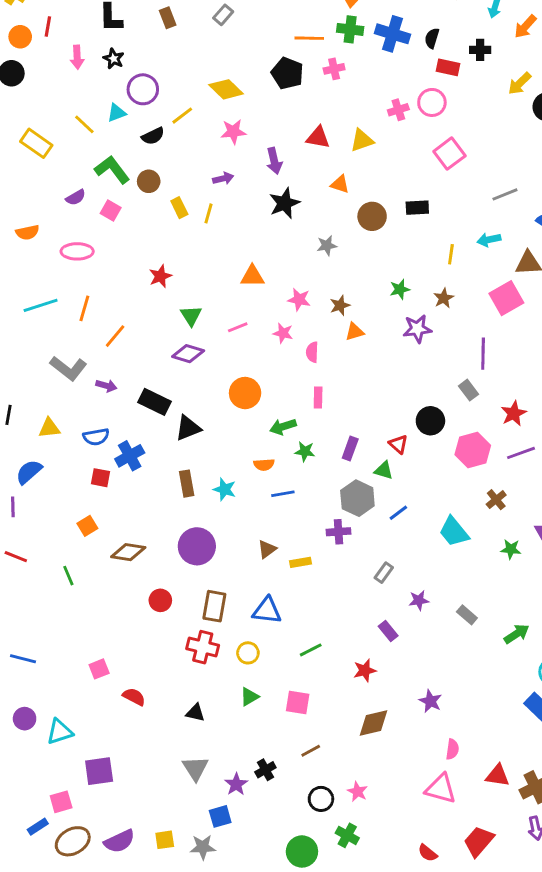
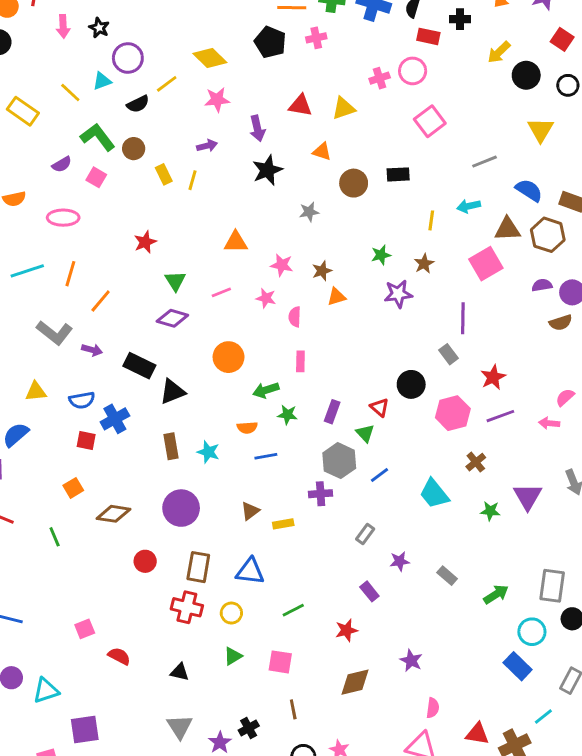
green triangle: (384, 470) -> (365, 433), turned 30
brown line: (311, 751) -> (293, 709), turned -72

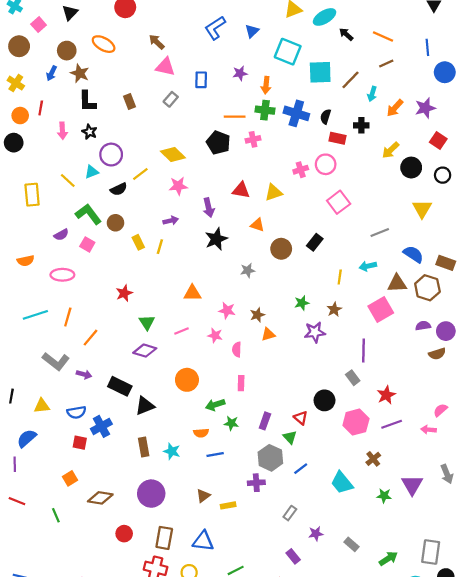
yellow rectangle: (23, 111) -> (32, 195), turned 50
black rectangle: (398, 174) -> (315, 242), turned -49

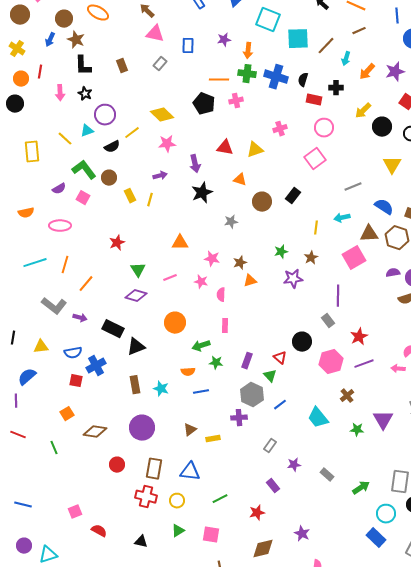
pink circle: (326, 164) -> (324, 128), moved

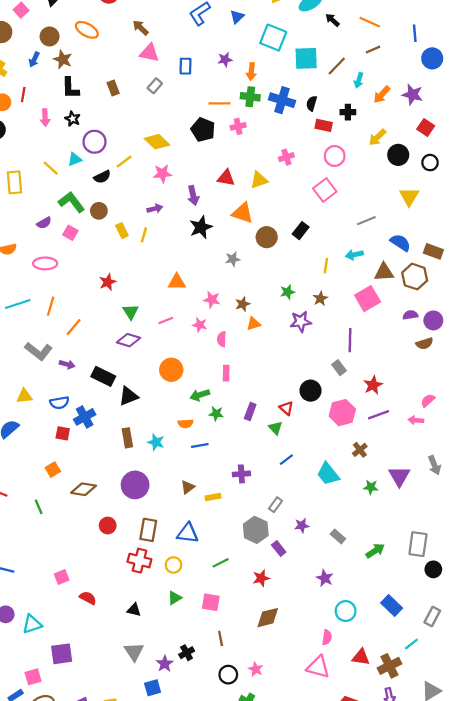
purple star: (395, 72) -> (412, 95), turned 30
orange triangle: (240, 180) -> (243, 213), size x1.5
gray hexagon: (252, 395) -> (256, 530), moved
cyan circle: (386, 514) -> (346, 611), moved
purple star: (302, 534) -> (325, 578), moved

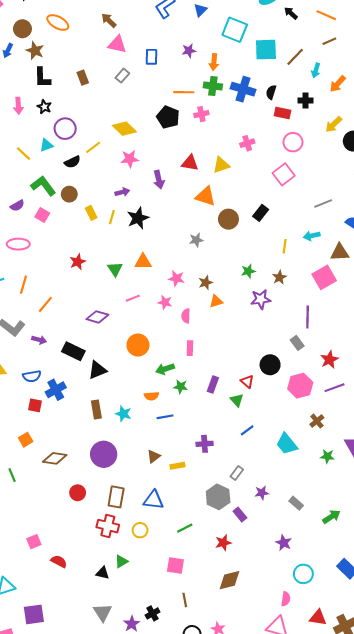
black star: (201, 227) -> (138, 218), moved
green triangle: (131, 312) -> (115, 269), moved
green triangle: (175, 598) -> (121, 561), moved

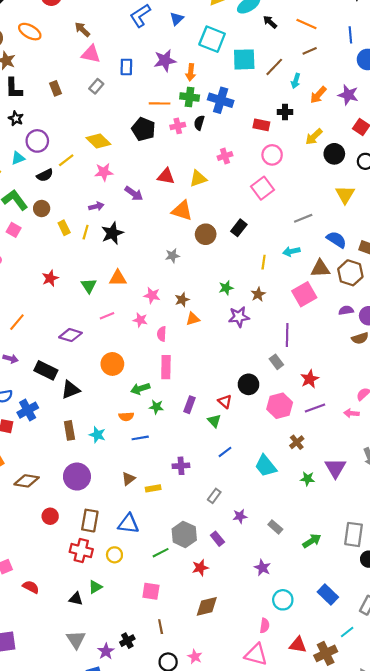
purple star: (189, 51) -> (165, 61), size x1.5
black semicircle: (271, 92) -> (199, 123), moved
purple arrow: (159, 180) -> (134, 193), turned -42
pink rectangle: (190, 348) -> (166, 367), size x1.5
gray hexagon: (218, 497) -> (184, 534), moved

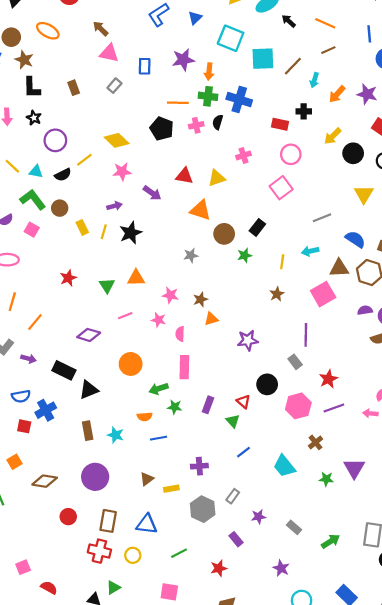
cyan triangle: (18, 158) -> (36, 172), moved, turned 32
green star: (226, 288) -> (245, 255), moved
purple star: (239, 317) -> (248, 340), moved
gray hexagon: (184, 534) -> (203, 509), moved

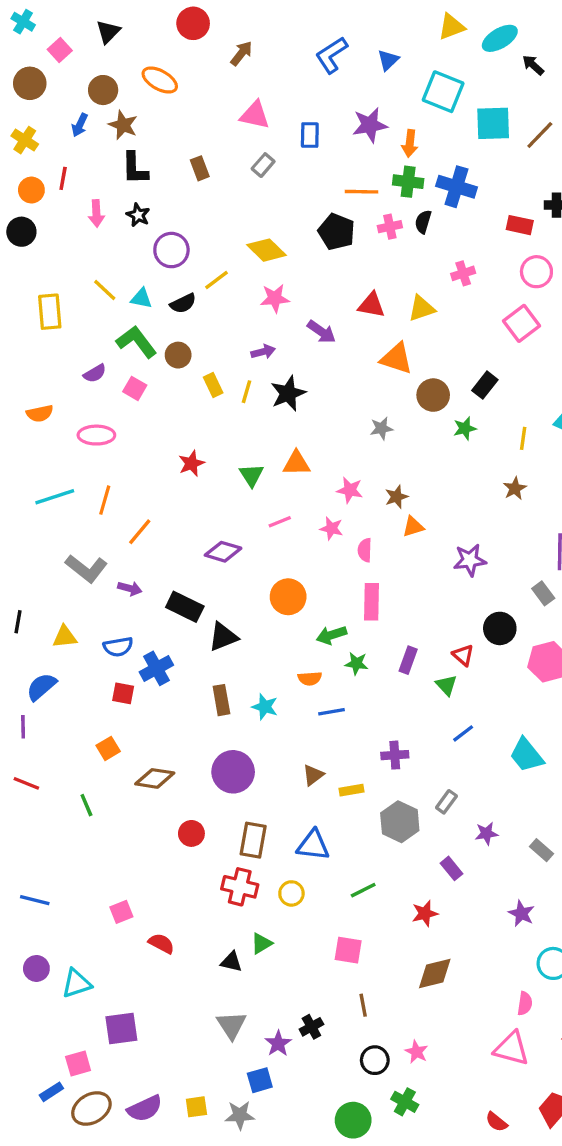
brown arrow: (101, 29) -> (241, 53), moved, turned 84

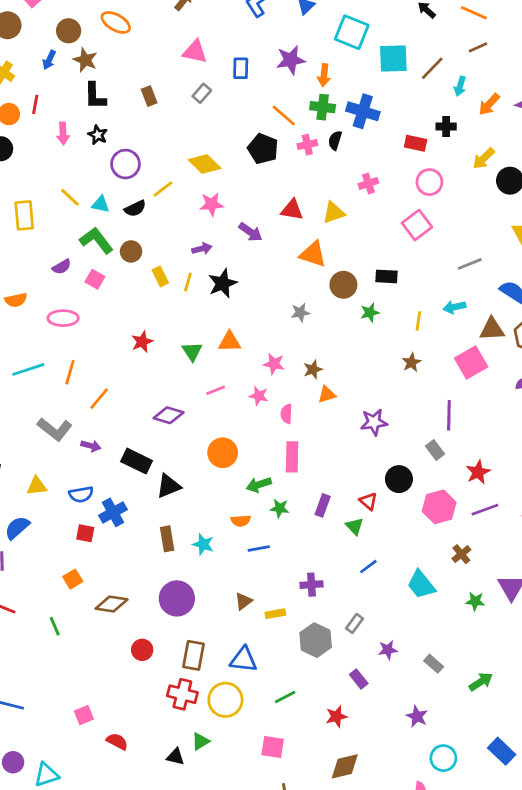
orange line: (361, 192) -> (284, 115), turned 40
black rectangle: (485, 385) -> (386, 276), turned 55
yellow circle: (291, 893) -> (225, 700), size x1.6

